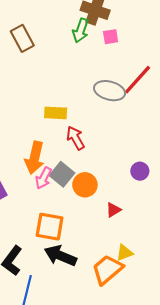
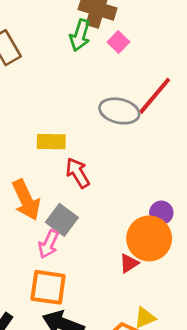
pink square: (111, 37) -> (118, 42), turned -35
orange arrow: (35, 158) -> (26, 200), turned -36
pink arrow: (43, 178) -> (49, 244), moved
orange circle: (85, 185) -> (149, 238), moved, size x1.4

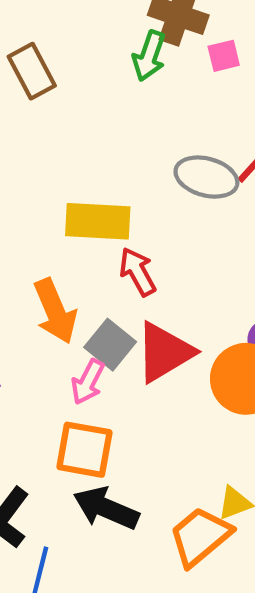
pink square: (118, 42) -> (224, 56), moved, turned 30
yellow rectangle: (51, 142) -> (98, 221), size x1.4
red triangle: (129, 263) -> (164, 352), moved, size x2.0

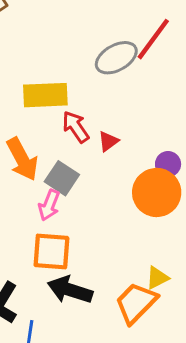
gray ellipse: (206, 177) -> (116, 58), turned -39
red triangle: (164, 352) -> (108, 141), moved, size x0.5

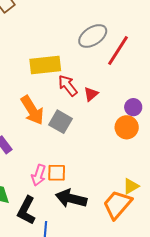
red line: (153, 39) -> (118, 50), moved
orange circle: (157, 192) -> (127, 127), size x0.7
pink arrow: (49, 205) -> (39, 175), moved
orange square: (51, 252) -> (57, 173), size x0.7

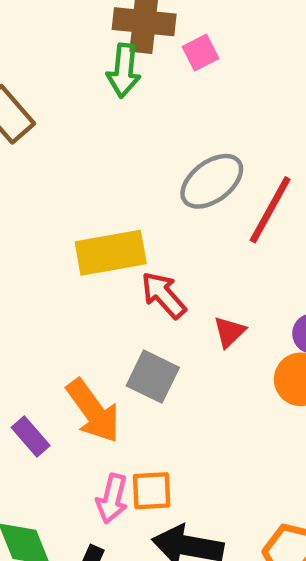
red triangle: (91, 94) -> (229, 332), moved
orange arrow: (32, 110) -> (93, 411), moved

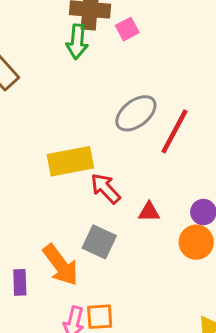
red triangle: (229, 332) -> (149, 212), turned 45
purple rectangle: (31, 436) -> (20, 282), turned 40

